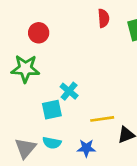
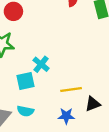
blue star: (86, 148) -> (66, 116), moved

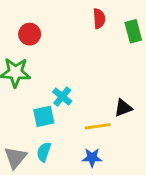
black triangle: (93, 104) -> (123, 108), moved
cyan semicircle: (25, 111) -> (44, 152), turned 98

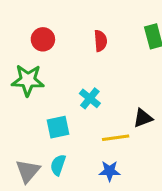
red semicircle: (99, 19) -> (100, 41), moved
cyan cross: (62, 97) -> (90, 98), moved

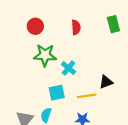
green star: (28, 80) -> (45, 55), moved
cyan square: (58, 127) -> (57, 93), moved

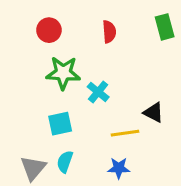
black triangle: (106, 82) -> (154, 113), turned 48
cyan square: (57, 93) -> (60, 124), moved

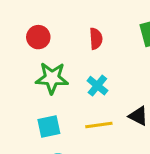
cyan cross: (98, 92) -> (97, 86), moved
yellow line: (125, 133) -> (99, 125), moved

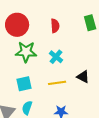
red circle: (38, 37) -> (17, 25), size x1.5

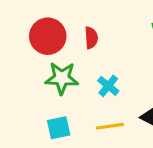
red semicircle: (55, 26) -> (91, 38), moved

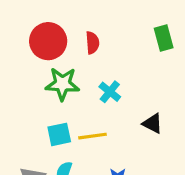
yellow line: (110, 126) -> (92, 136), moved

